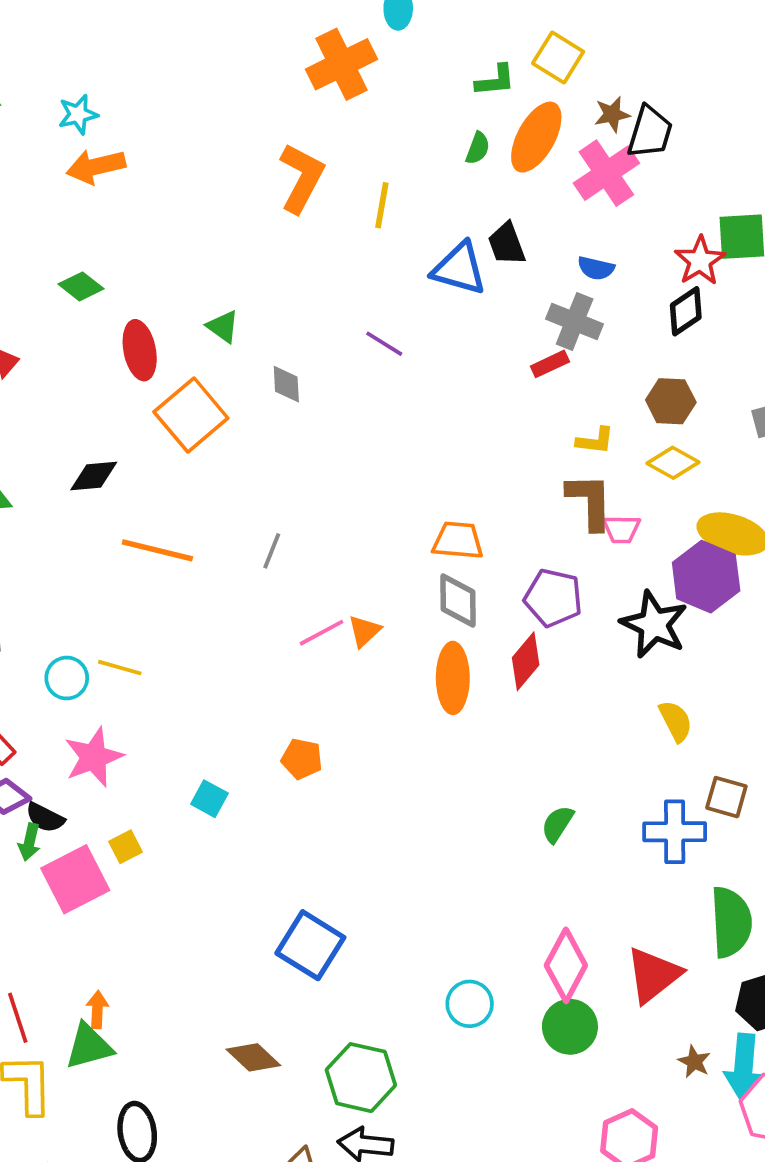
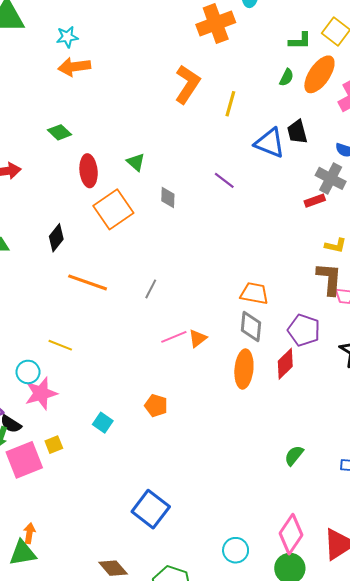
black diamond: (94, 476) -> (56, 238), turned -52
cyan circle: (67, 678) -> (28, 372), moved

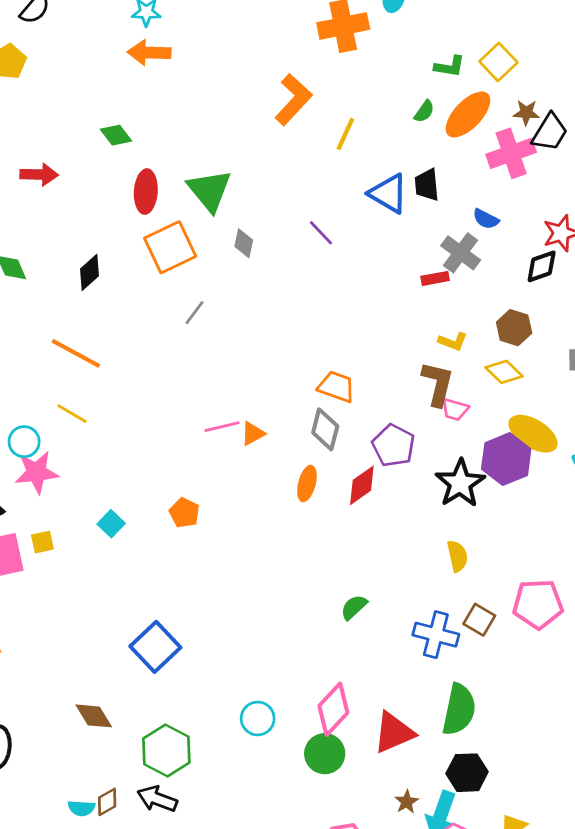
green triangle: (136, 162) -> (209, 190), size x1.8
orange line: (88, 282) -> (76, 353), moved
gray line: (151, 289) -> (194, 313), moved
orange ellipse: (244, 369) -> (307, 484), size x0.7

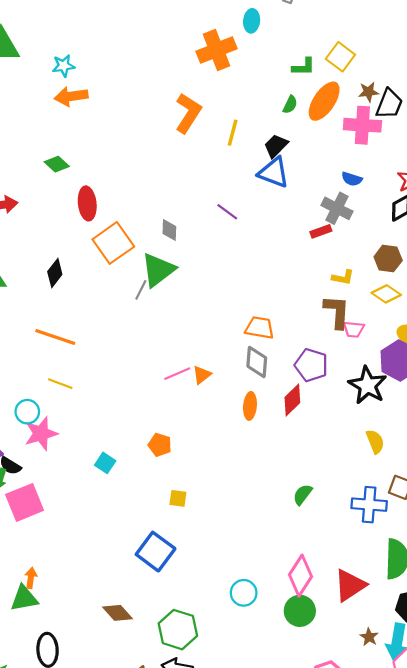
pink cross: (511, 153) -> (362, 125), turned 33
black trapezoid: (427, 185) -> (276, 146), moved, turned 60
green triangle: (209, 190) -> (158, 270), moved, turned 42
yellow square: (42, 542) -> (178, 498), moved, turned 30

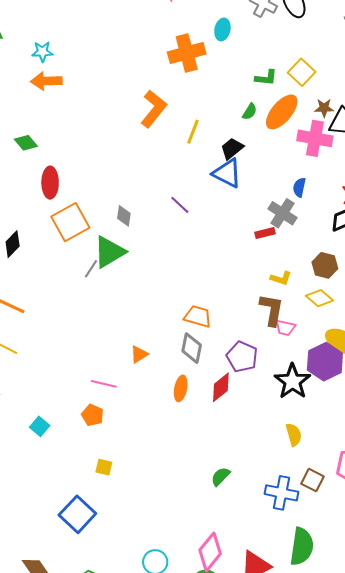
blue semicircle: (352, 179) -> (299, 187), turned 78
pink line: (177, 374) -> (104, 384), moved, turned 30

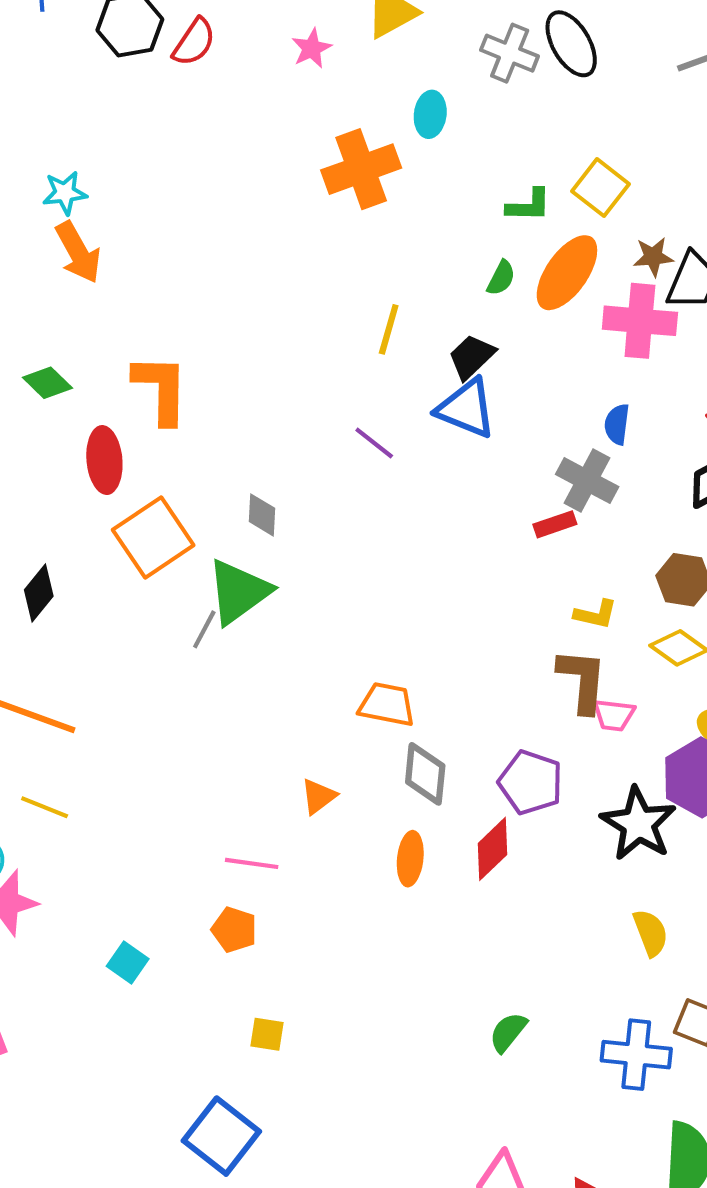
orange arrow: (46, 81) -> (78, 252), turned -112
orange L-shape: (154, 109) -> (161, 389), moved, turned -33
purple line: (180, 205) -> (374, 443), moved
orange trapezoid: (198, 316) -> (387, 704), moved

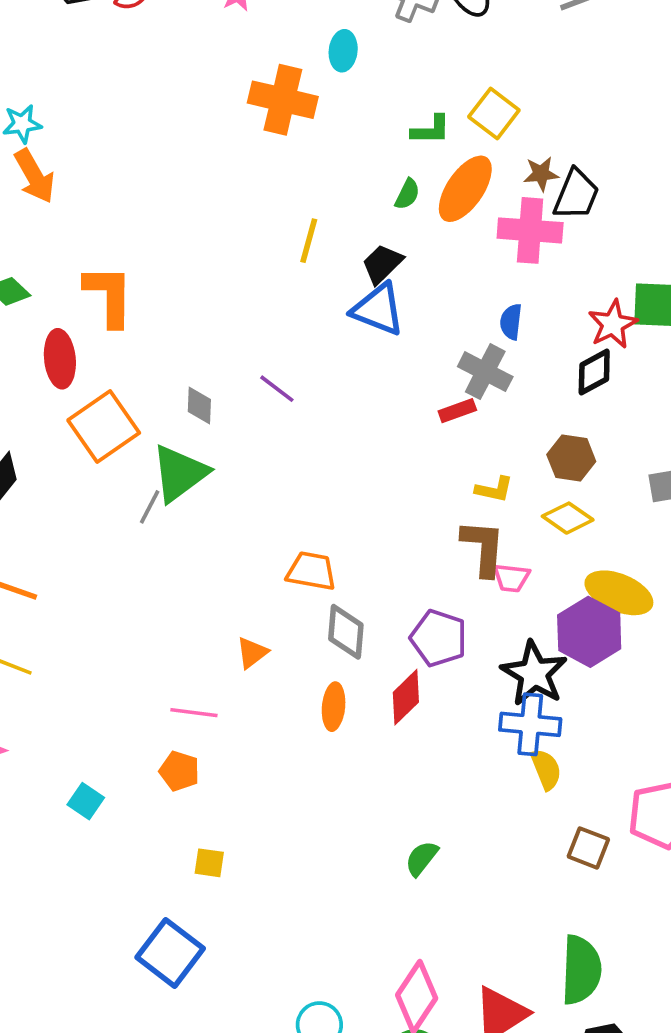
orange cross: (361, 169) -> (283, 100), turned 34
purple line: (374, 443) -> (277, 389), moved
blue cross: (636, 1055) -> (530, 724), moved

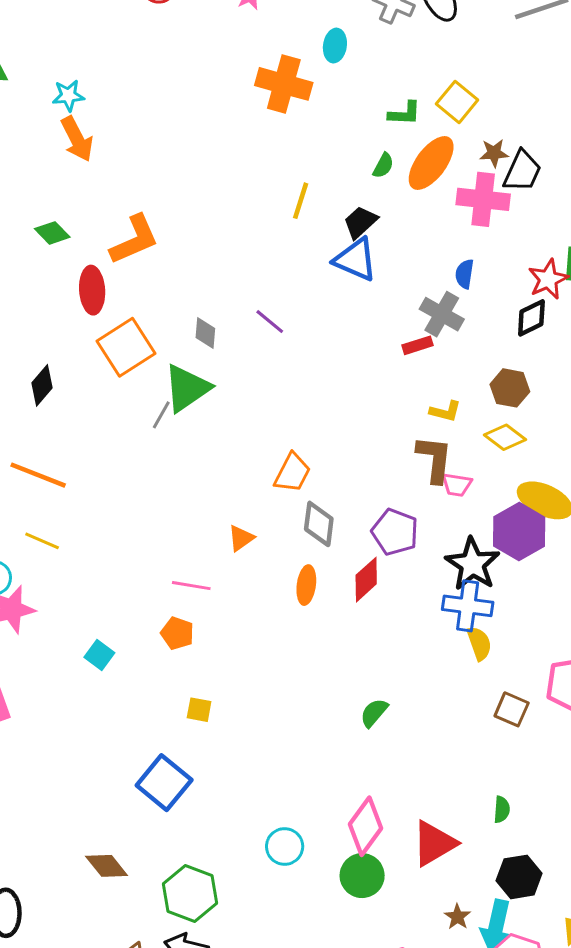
orange L-shape: (109, 296) -> (134, 240), turned 64
orange trapezoid: (311, 571) -> (292, 473), turned 105
green semicircle: (581, 970) -> (502, 810), size x0.5

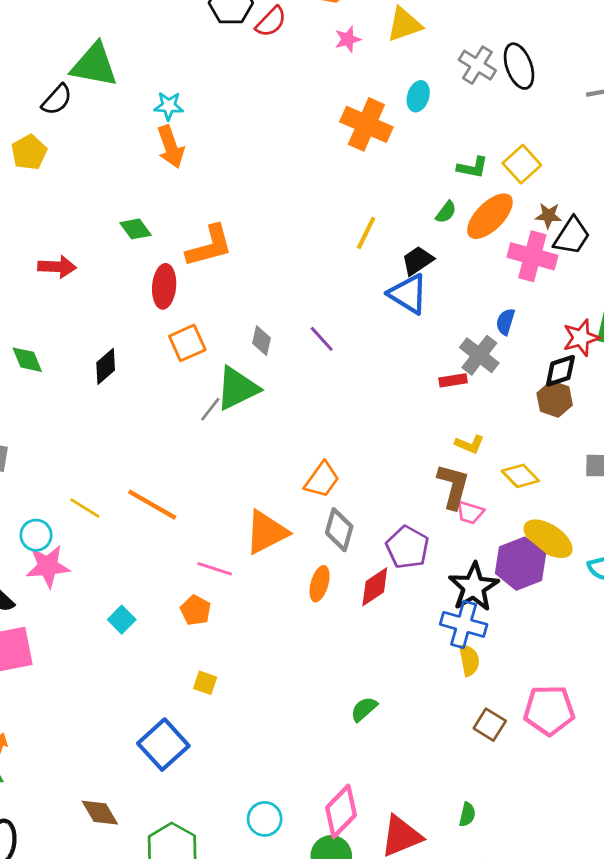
orange square: (126, 347) -> (187, 343), size x0.7
brown hexagon: (510, 388) -> (555, 399), moved
orange line: (38, 475) -> (152, 505), moved
orange triangle: (241, 538) -> (266, 532), size x1.8

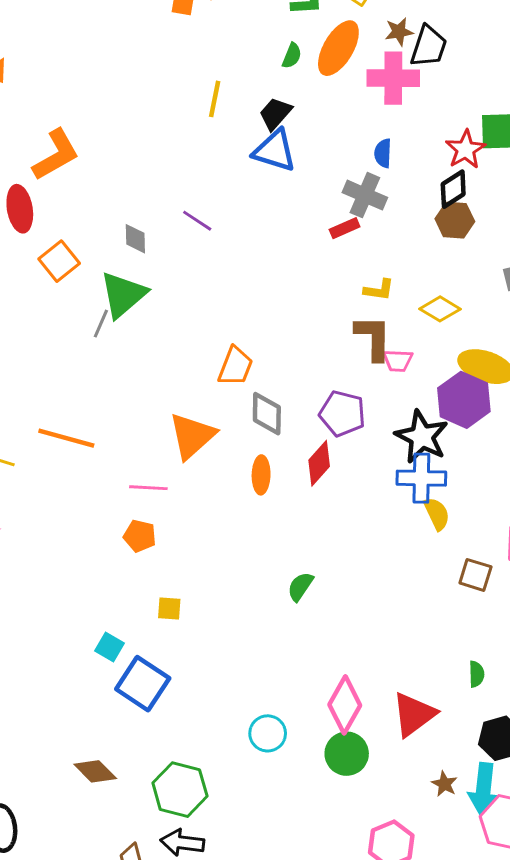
cyan square: (122, 620) -> (109, 647), moved
green semicircle: (364, 709) -> (300, 586), moved

